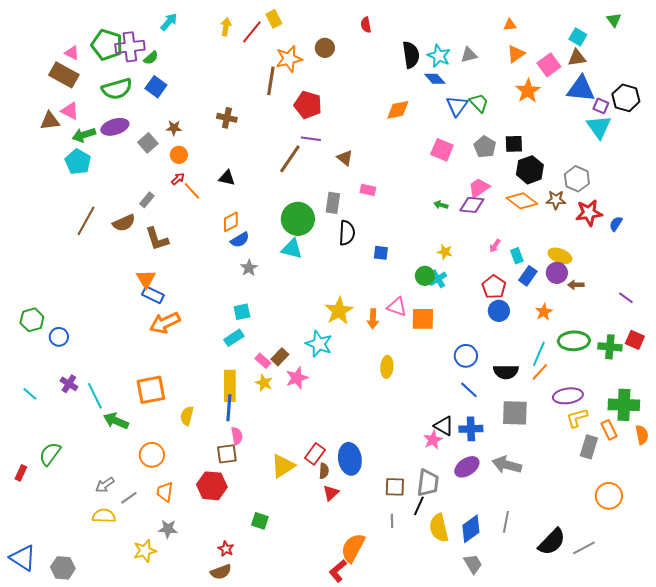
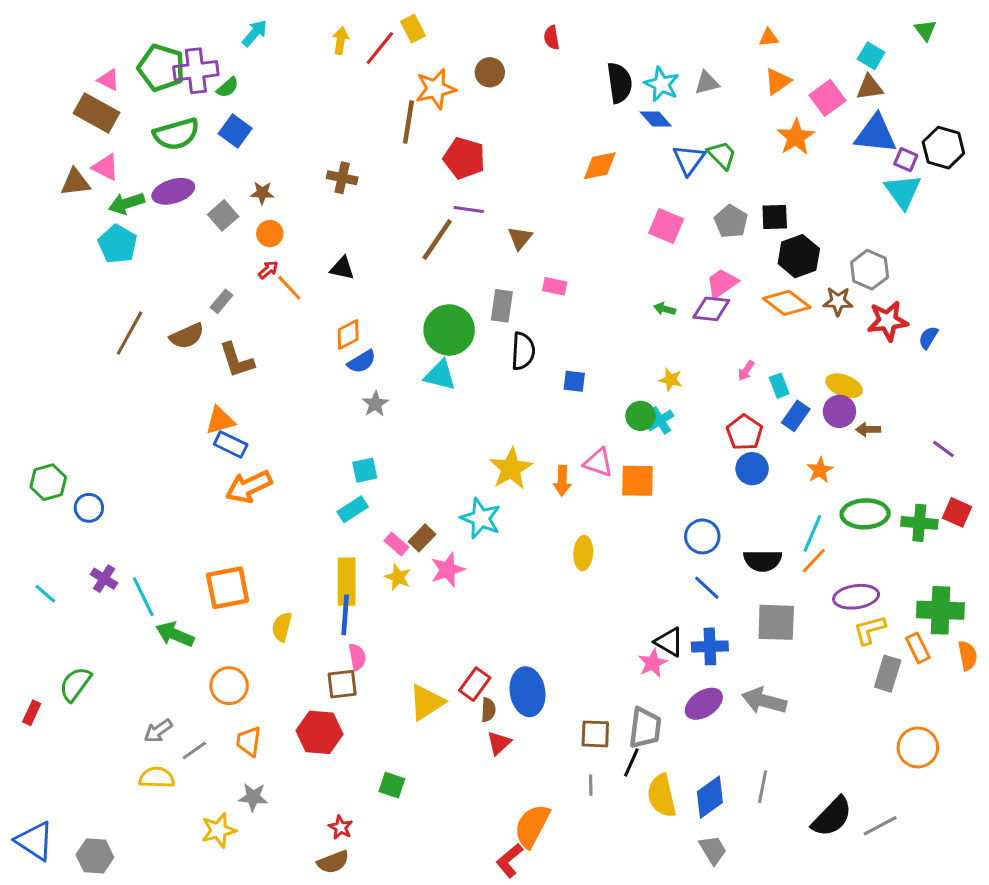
brown triangle: (345, 158) -> (520, 238), turned 30
orange triangle: (146, 279) -> (220, 420), turned 45

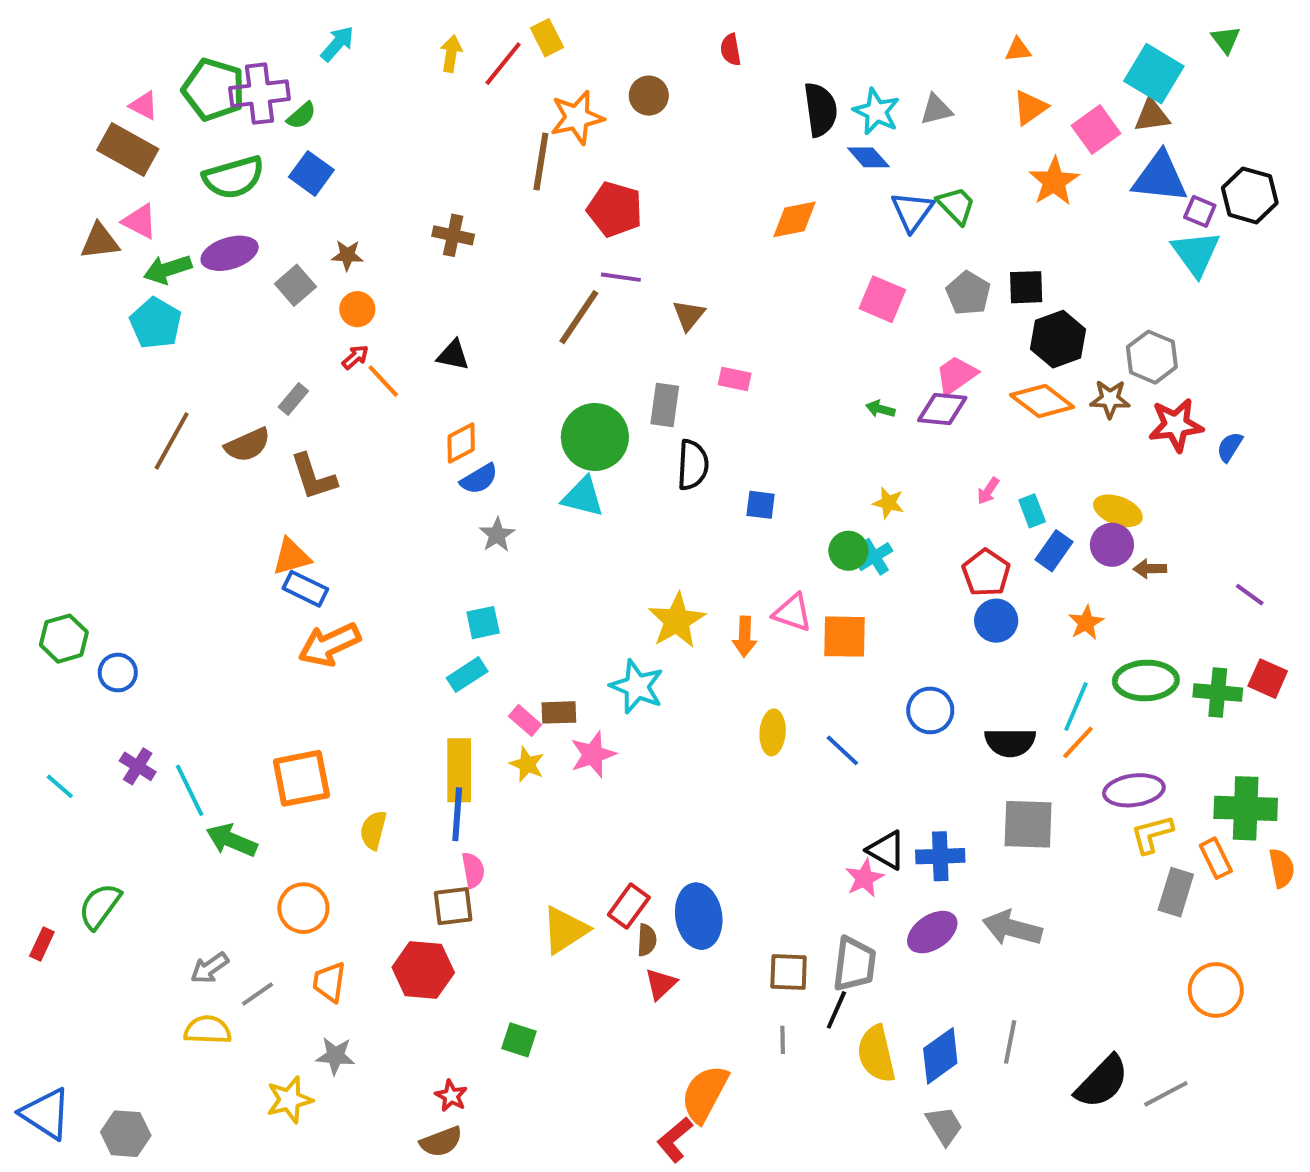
cyan square: (871, 56) -> (1154, 74), size x1.6
brown rectangle: (422, 538) -> (559, 712), turned 44
blue line: (707, 588) -> (842, 750), moved

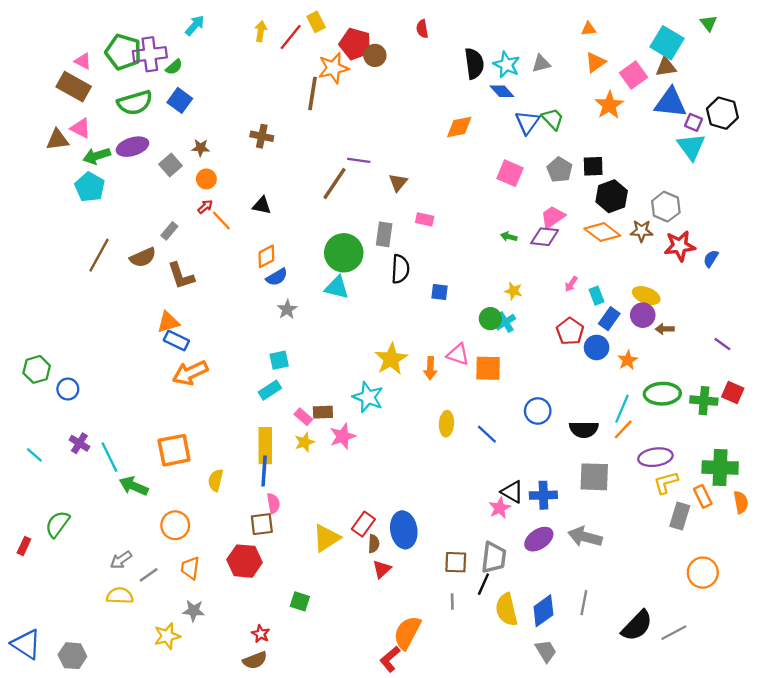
red pentagon: (615, 209) -> (355, 44), moved
blue circle: (996, 621) -> (597, 347), moved
yellow star: (527, 764) -> (304, 442), turned 30

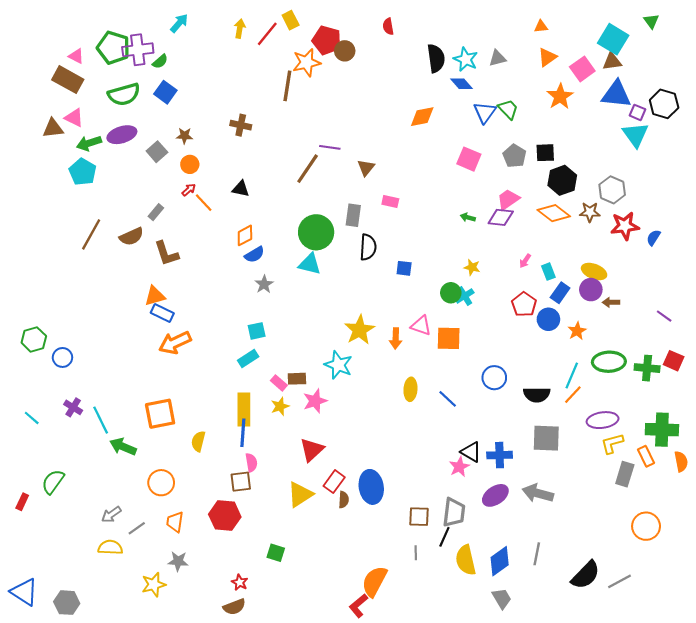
red triangle: (382, 569) -> (312, 450), moved, size x1.4

